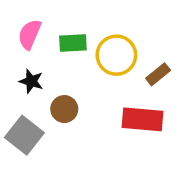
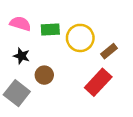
pink semicircle: (30, 34) -> (20, 24), turned 84
red rectangle: (142, 119) -> (98, 82), turned -52

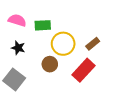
yellow circle: (80, 38) -> (63, 44), moved
brown circle: (44, 75) -> (50, 64), moved

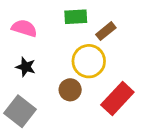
green rectangle: (43, 25) -> (76, 17), moved
brown rectangle: (93, 44) -> (106, 31), moved

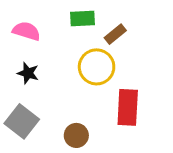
brown circle: (70, 90) -> (76, 135), moved
red rectangle: (117, 98) -> (128, 107), turned -40

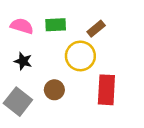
green rectangle: (83, 19) -> (56, 25), moved
brown circle: (76, 135) -> (54, 90), moved

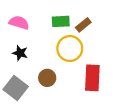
green rectangle: (56, 25) -> (61, 21), moved

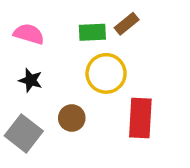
brown rectangle: (83, 25) -> (127, 24), moved

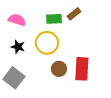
yellow circle: (106, 73) -> (47, 43), moved
brown circle: (72, 118) -> (59, 69), moved

